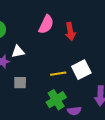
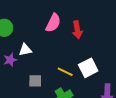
yellow line: (58, 74) -> (65, 72), turned 35
gray square: (20, 83) -> (35, 81), moved

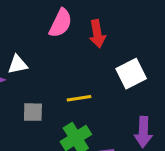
white square: (88, 68) -> (131, 74), moved
yellow line: (65, 72) -> (79, 98), turned -35

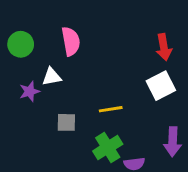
pink semicircle: (61, 23) -> (71, 41), moved, turned -36
red arrow: (97, 34) -> (164, 47), moved

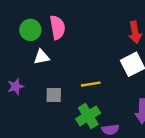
green circle: (21, 44) -> (30, 30), moved
purple star: (30, 91) -> (16, 86), moved

